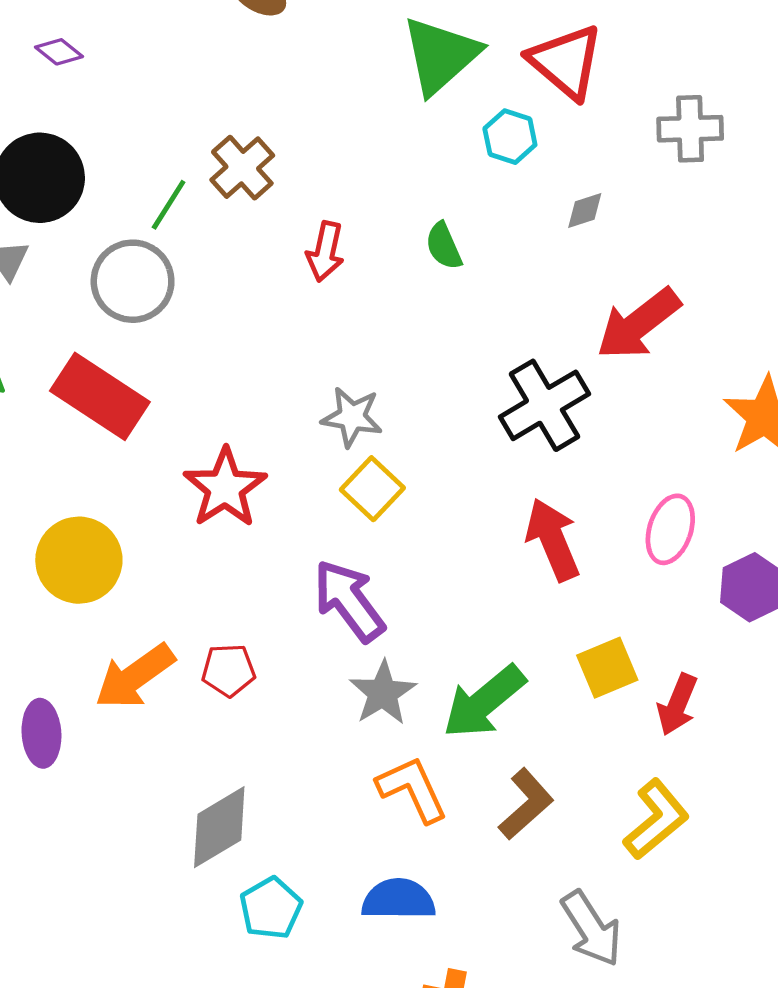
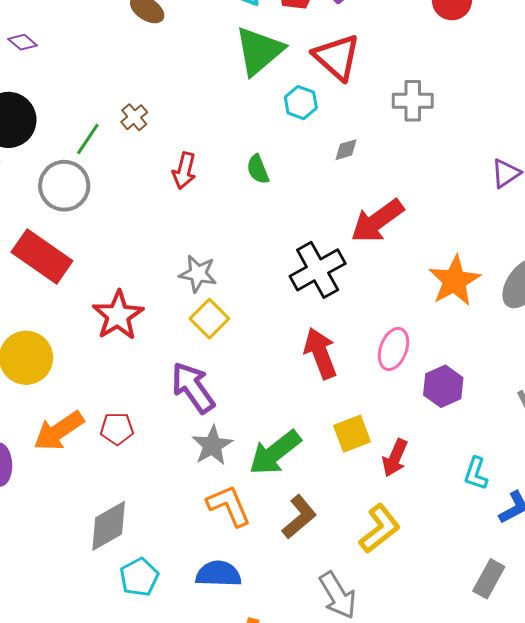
brown cross: (242, 168) -> (134, 117), size x0.7

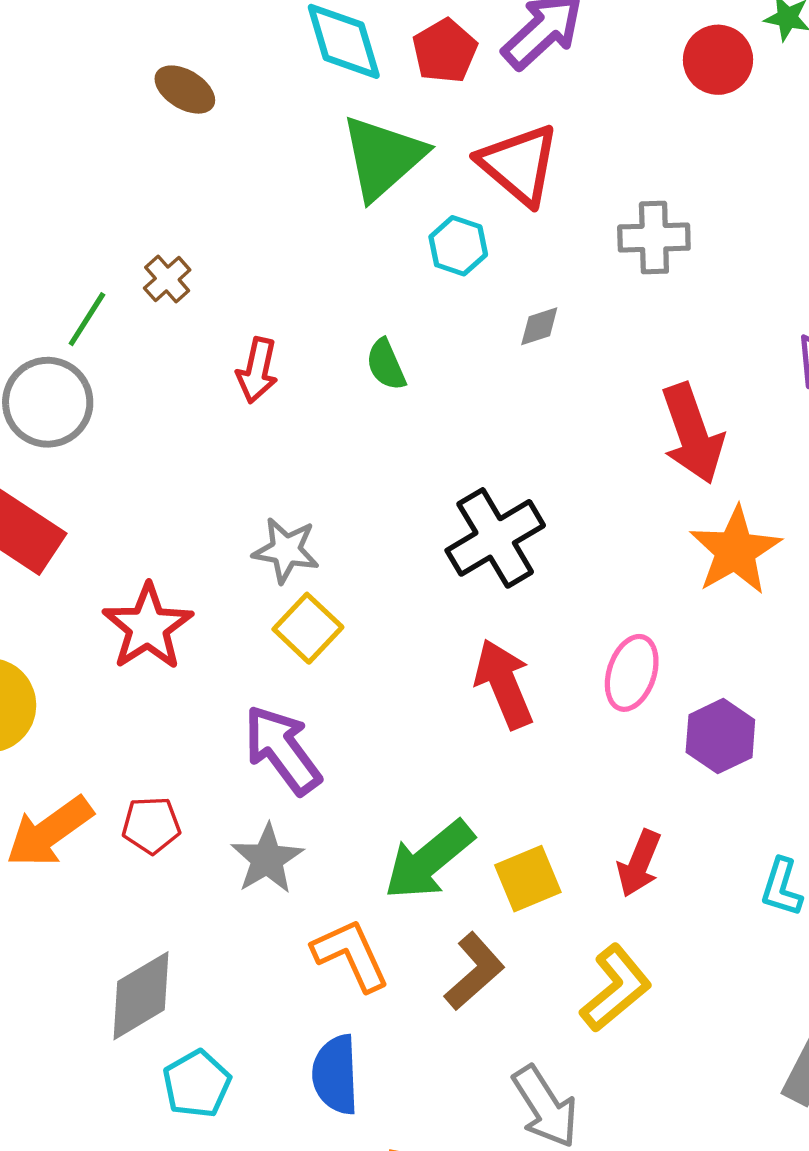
red arrow: (377, 221) -> (692, 434), moved, turned -72
yellow square: (352, 434) -> (528, 879), moved
gray star: (212, 445) -> (267, 859), moved
blue semicircle: (218, 574) -> (336, 1075), turned -93

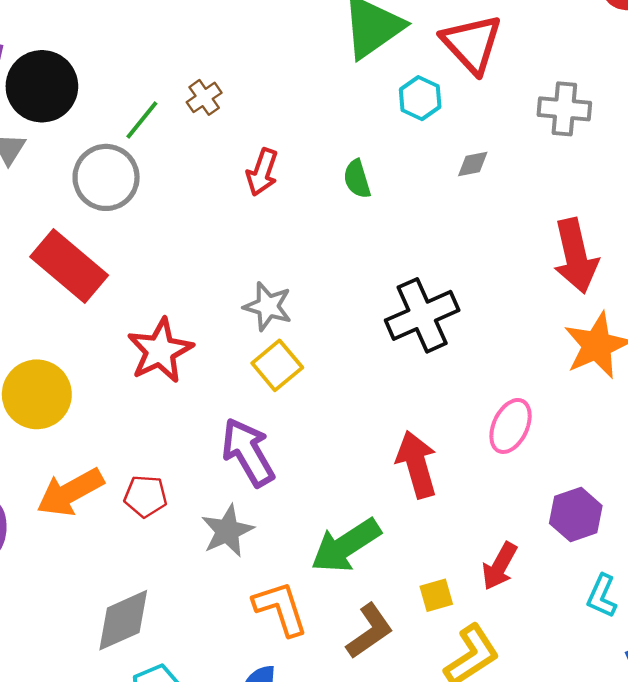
red arrow: (504, 684) -> (417, 464), moved
purple hexagon: (720, 736) -> (576, 515), moved
yellow square: (528, 879) -> (436, 595), moved, size x0.7

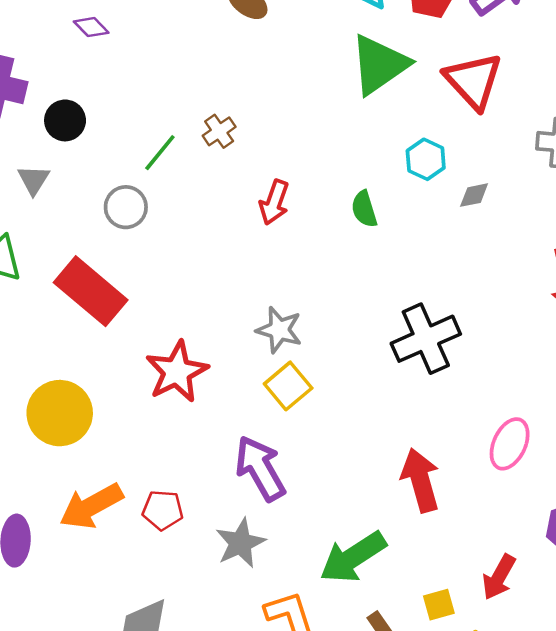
black circle: (42, 86) -> (65, 120), size x0.6
cyan hexagon: (420, 98) -> (426, 159), moved
gray circle: (106, 177) -> (126, 207), size x0.7

